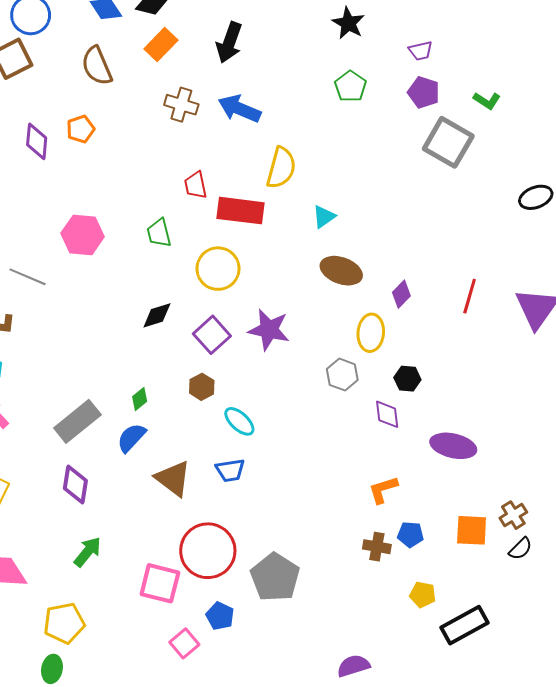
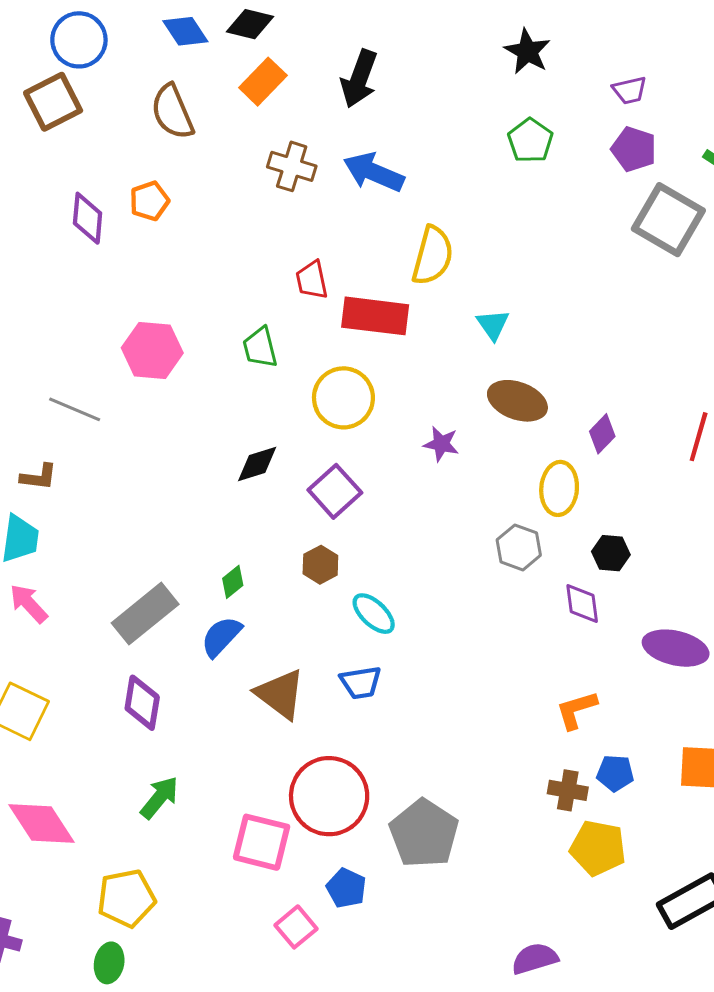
cyan triangle: (324, 217) -> (493, 325), turned -30
purple star: (269, 330) -> (441, 444), moved, size x0.6
yellow pentagon: (423, 595) -> (598, 848), moved, size x1.5

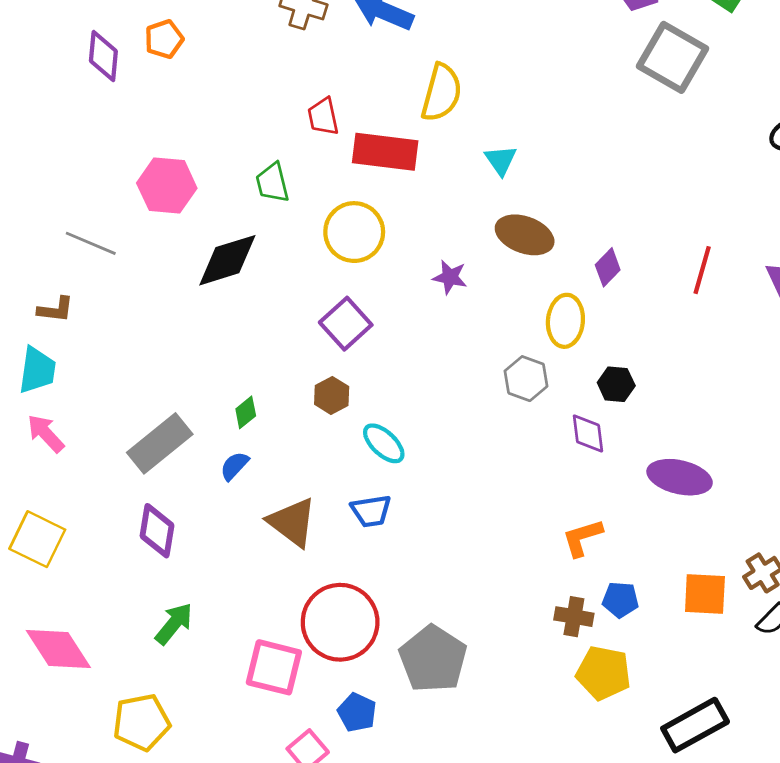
black diamond: (257, 464) -> (227, 260), moved, size x1.5
blue semicircle: (221, 637) -> (234, 466), size x0.7

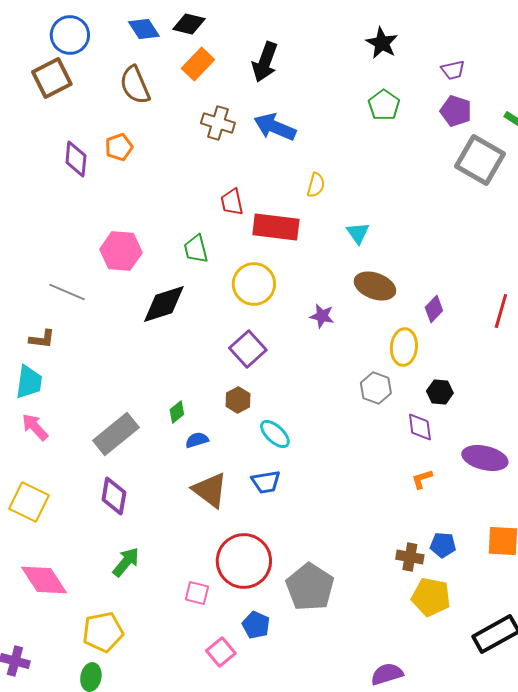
yellow semicircle: (441, 93) -> (316, 185), size x0.6
blue semicircle: (234, 466) -> (197, 440), moved, turned 30
orange L-shape: (582, 538) -> (422, 479), moved, size x0.7
pink square: (274, 667) -> (197, 593), size x0.6

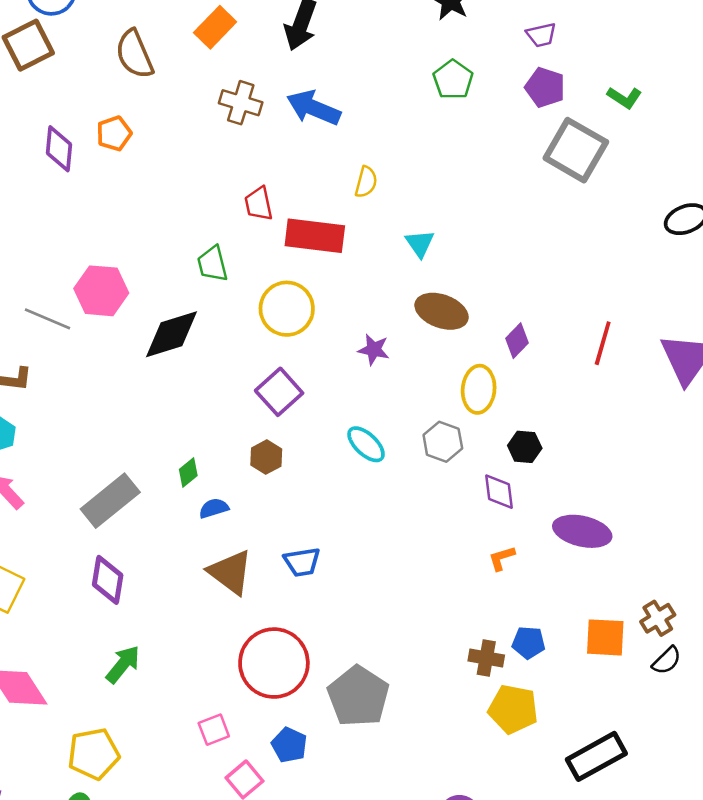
pink hexagon: (121, 251) -> (101, 291), moved
cyan ellipse: (275, 434) -> (366, 444), moved
pink square: (197, 593) -> (214, 730), moved, turned -35

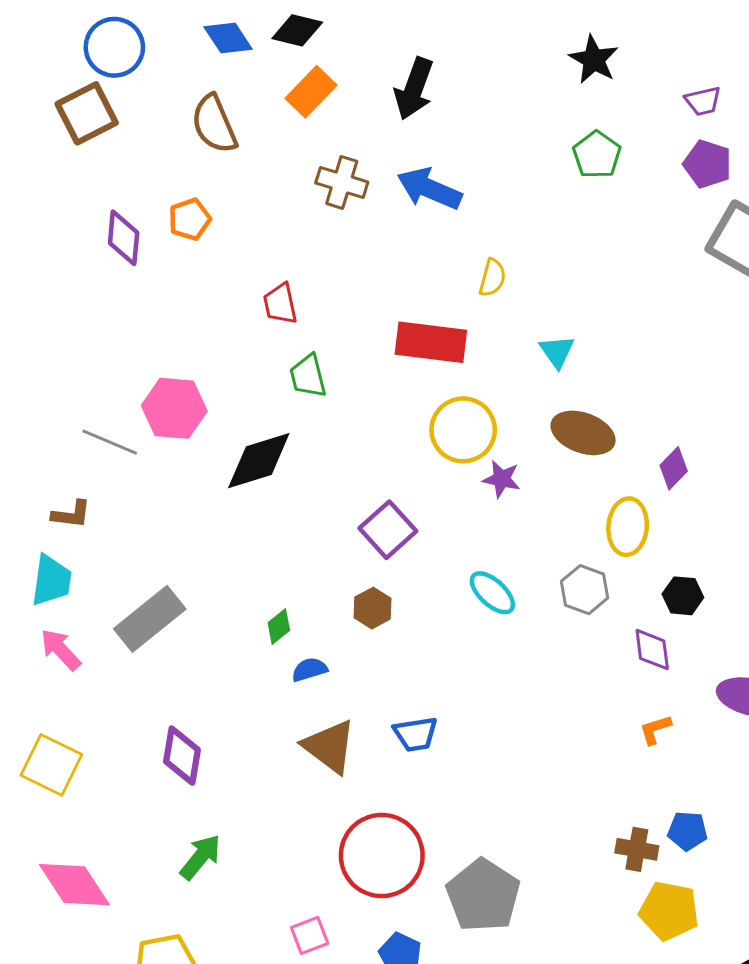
red trapezoid: (259, 204) -> (280, 304), moved
yellow circle: (287, 309) -> (463, 430), moved
gray rectangle: (110, 501) -> (150, 619), moved

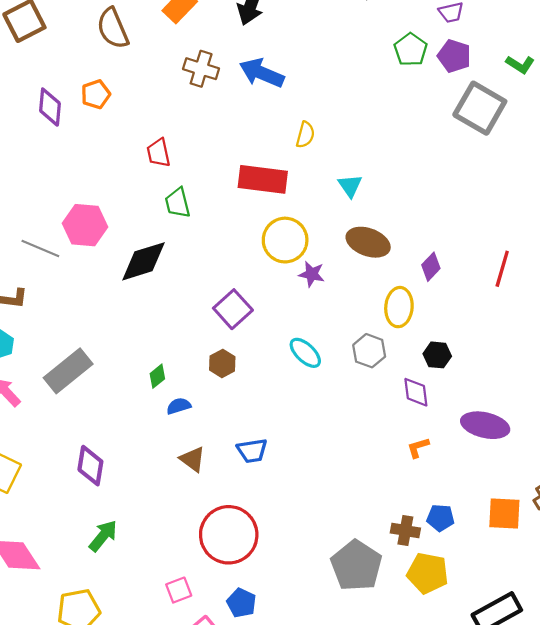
green pentagon: (597, 155) -> (411, 50), moved
brown triangle: (329, 746) -> (193, 459), size x0.7
gray pentagon: (483, 895) -> (356, 566), moved

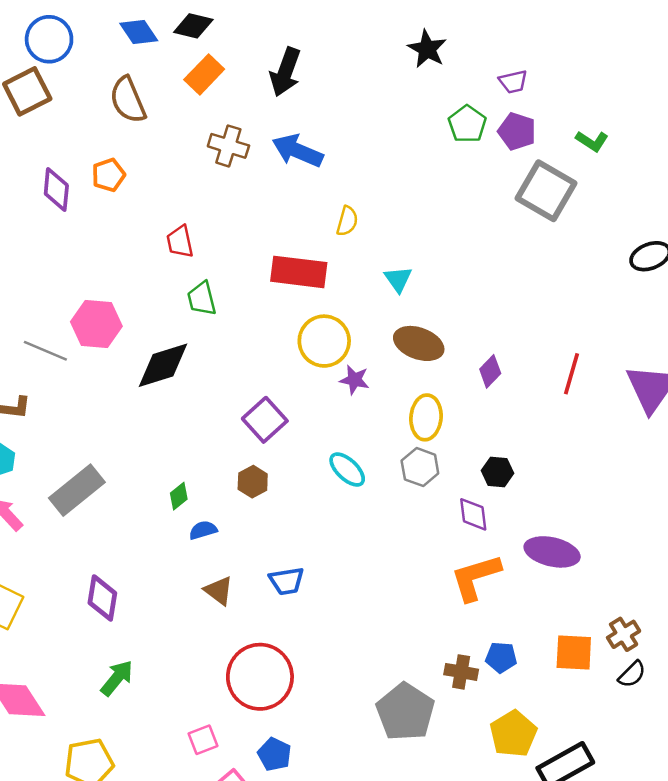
yellow ellipse: (399, 307) -> (426, 417), moved
orange L-shape: (418, 448) -> (476, 577), size x2.0
yellow pentagon: (428, 573) -> (513, 734), moved, turned 30

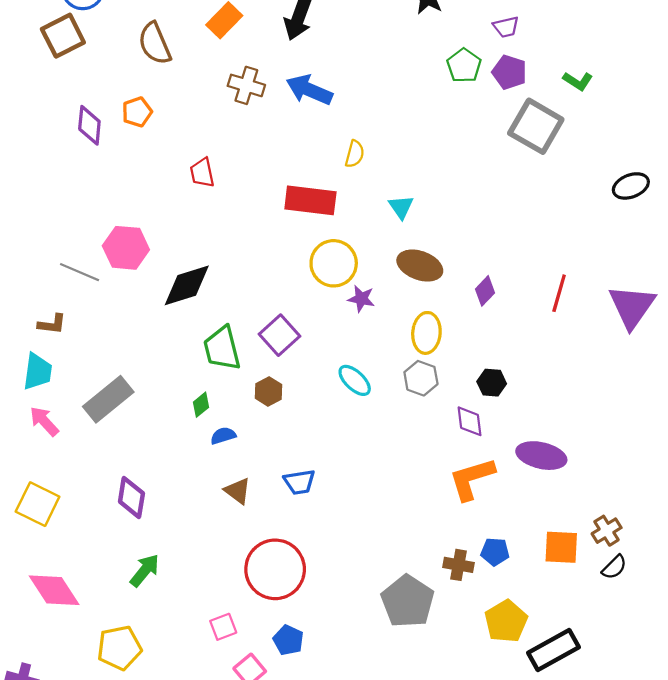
green trapezoid: (202, 299) -> (222, 348), moved, size x1.4

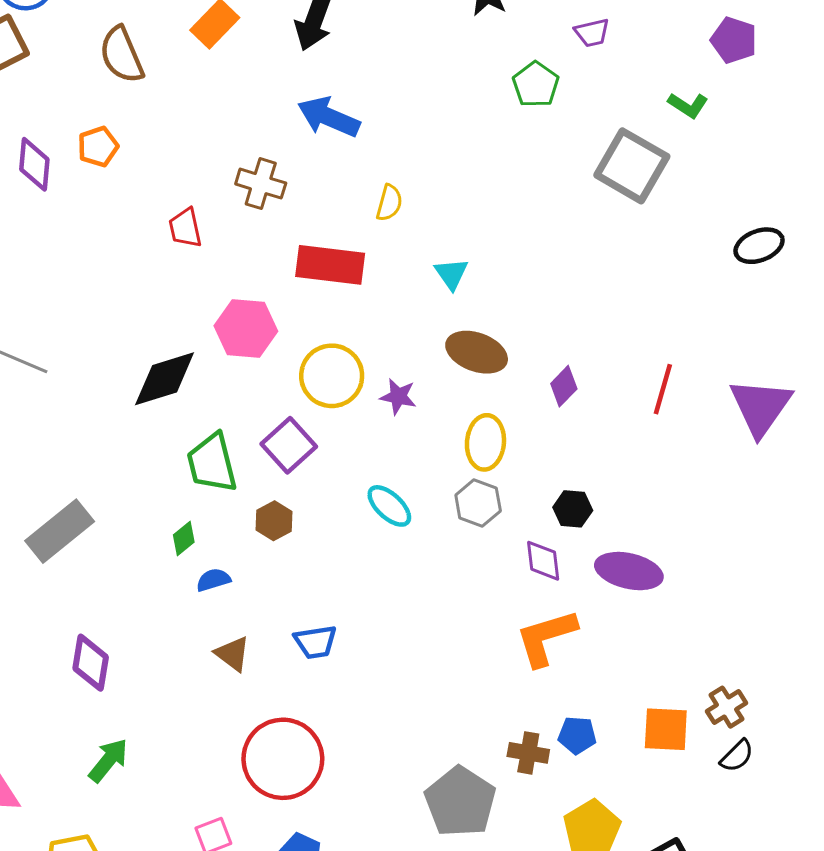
purple pentagon: (509, 72) -> (734, 40), moved
brown cross: (246, 85) -> (261, 184), moved
pink hexagon: (126, 248) -> (246, 328), moved
yellow circle: (334, 263) -> (332, 376), moved
purple ellipse: (541, 456) -> (629, 571), moved

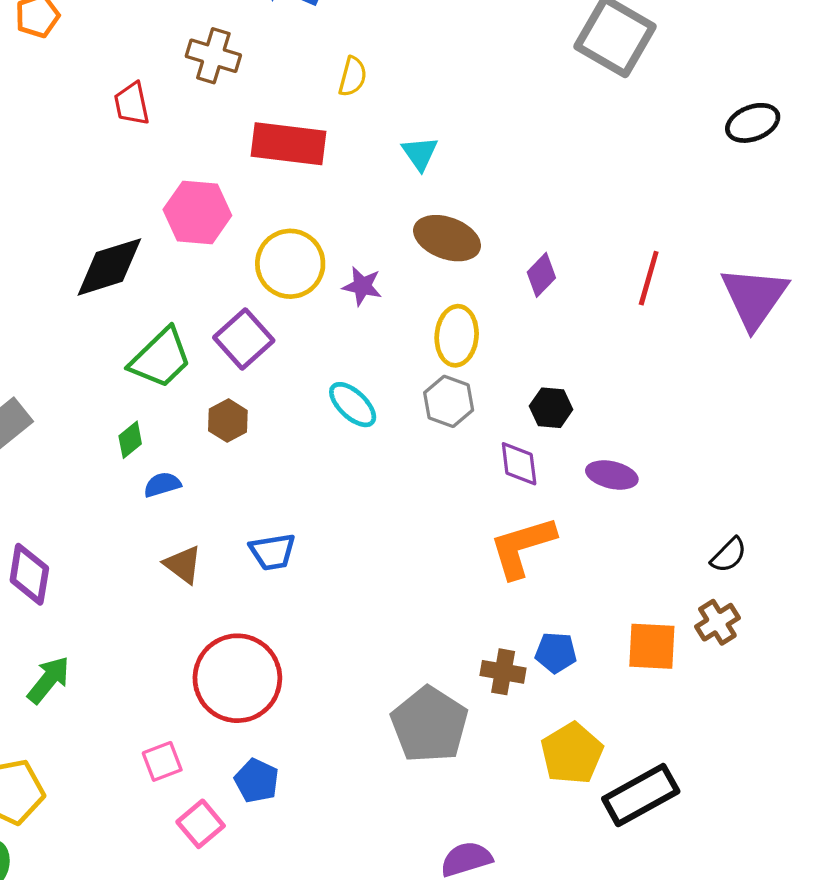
green trapezoid: (212, 463) -> (161, 358), turned -120
purple ellipse: (629, 571) -> (612, 475), size x0.7
black semicircle: (737, 756) -> (729, 555), moved

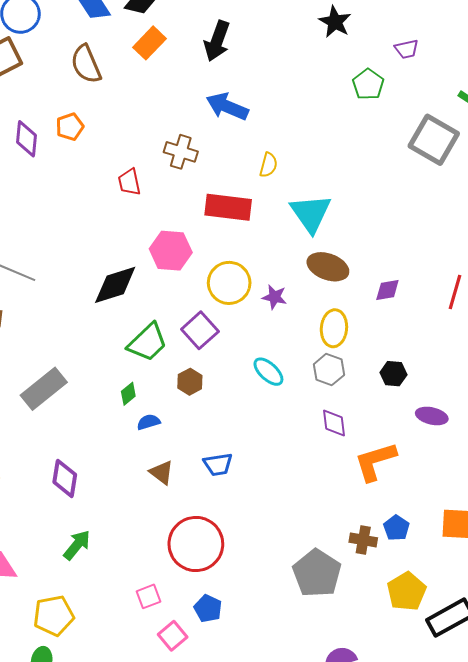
cyan triangle: (420, 153) -> (311, 213), size x1.8
purple diamond: (541, 275) -> (387, 290), turned 36
purple diamond: (519, 464) -> (334, 423), moved
blue pentagon: (556, 653) -> (396, 528), turned 30

